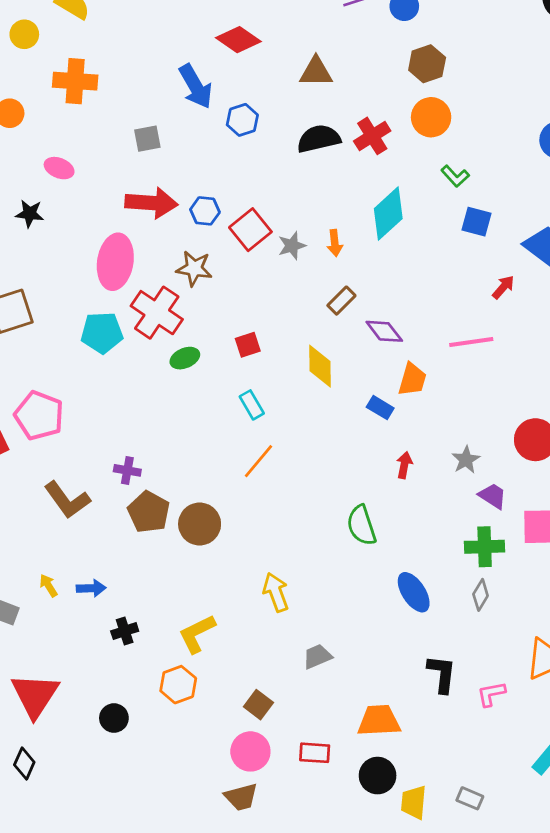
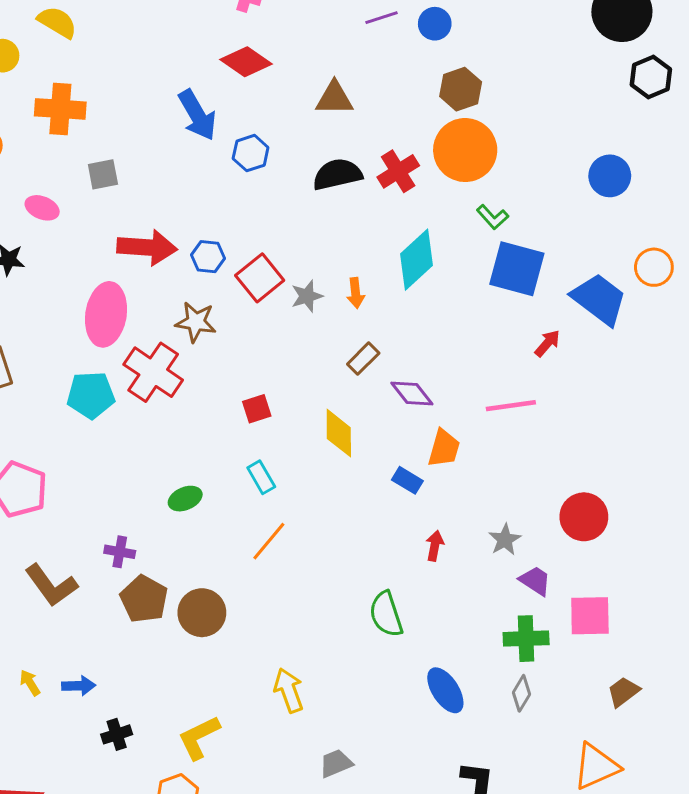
orange circle: (431, 117) -> (465, 150), size x1.4
gray square: (147, 139) -> (103, 174), moved
blue square: (477, 222) -> (517, 269), size x1.6
green ellipse: (185, 358) -> (185, 499), moved

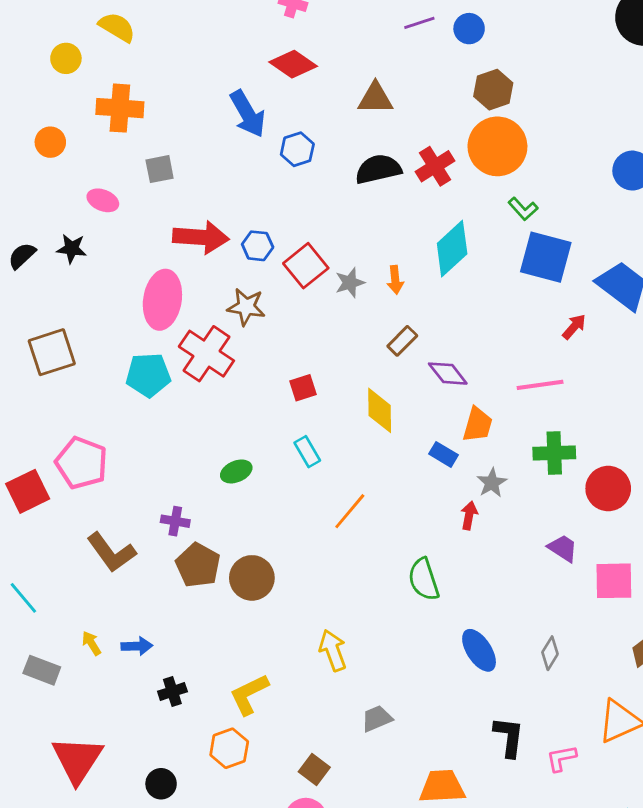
gray star: (505, 540) -> (492, 483), moved
orange line: (269, 541) -> (350, 511), moved
green cross: (526, 639) -> (554, 453), moved

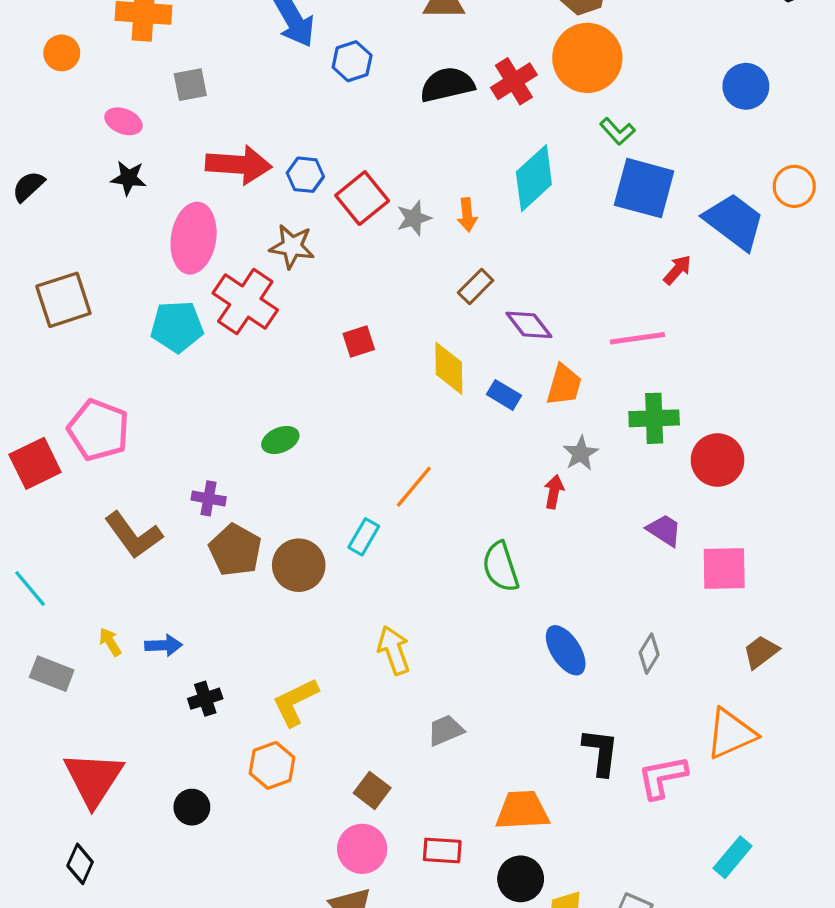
black star: (72, 249) -> (128, 178), moved
cyan rectangle: (307, 452) -> (364, 537), moved, turned 60
blue rectangle: (444, 454) -> (504, 395), moved
pink L-shape: (561, 758) -> (662, 777), size x1.4

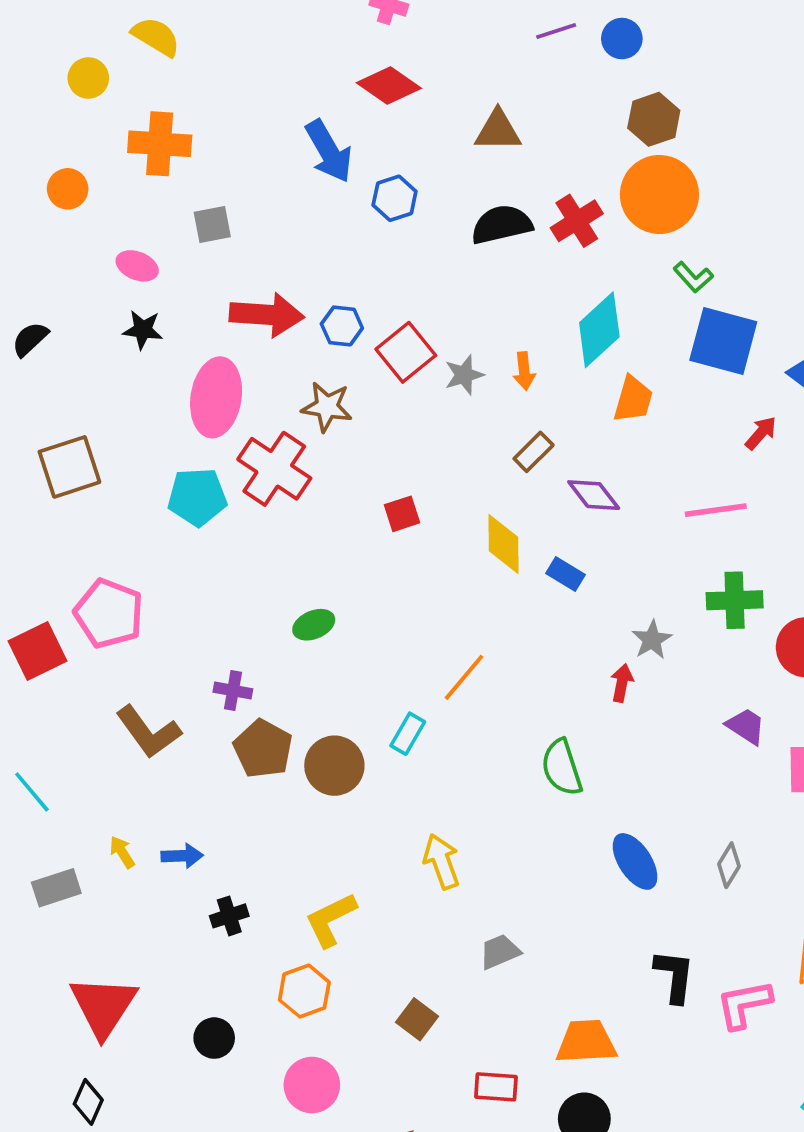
orange trapezoid: (564, 385) -> (633, 399), moved
gray rectangle: (52, 674) -> (56, 888), turned -39
pink circle: (362, 849) -> (312, 1085), moved

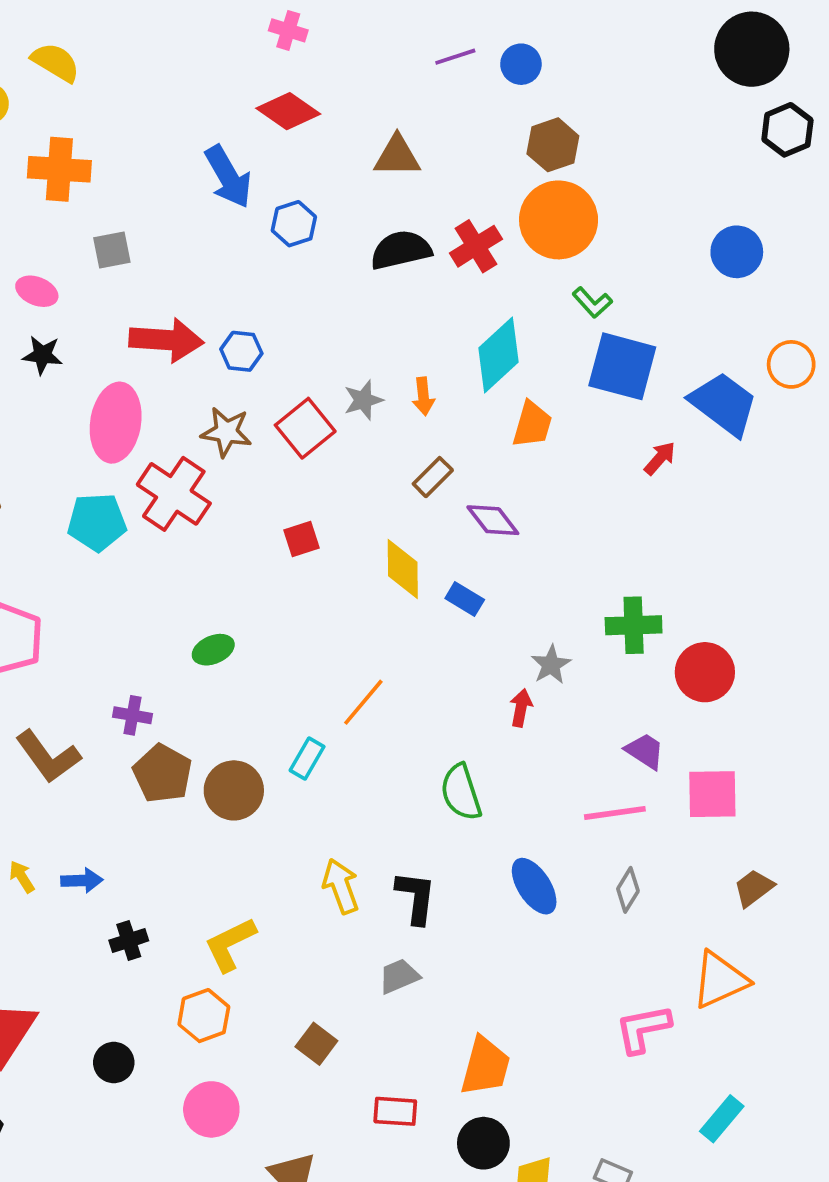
red square: (406, 352) -> (305, 428), moved
pink line: (716, 510) -> (615, 813), moved
black L-shape: (674, 976) -> (416, 897), moved
orange trapezoid: (586, 1042) -> (485, 1066), turned 108

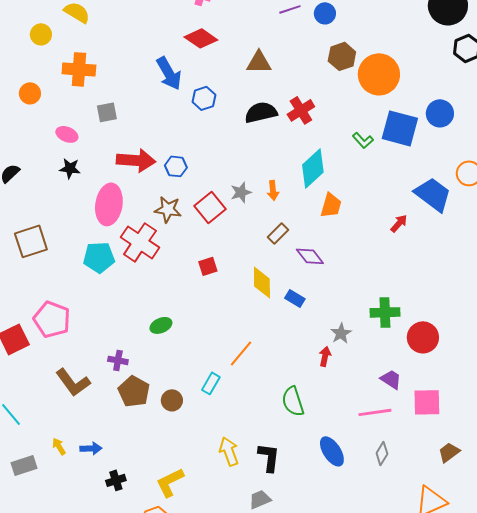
orange circle: (559, 220) -> (379, 74), moved
blue square: (622, 366) -> (400, 128), moved
brown circle: (234, 790) -> (172, 400), size x0.7

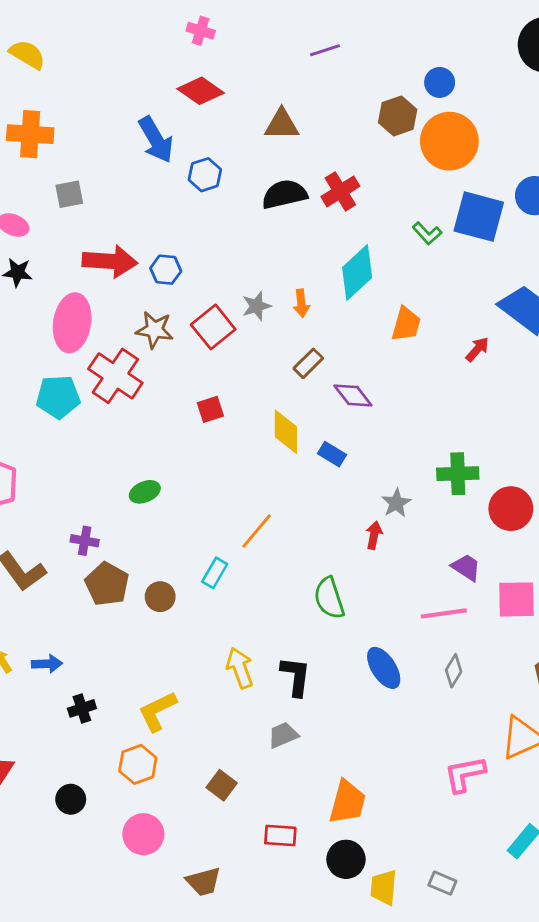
blue circle: (325, 13) -> (440, 82), moved
orange trapezoid: (331, 205) -> (406, 324), moved

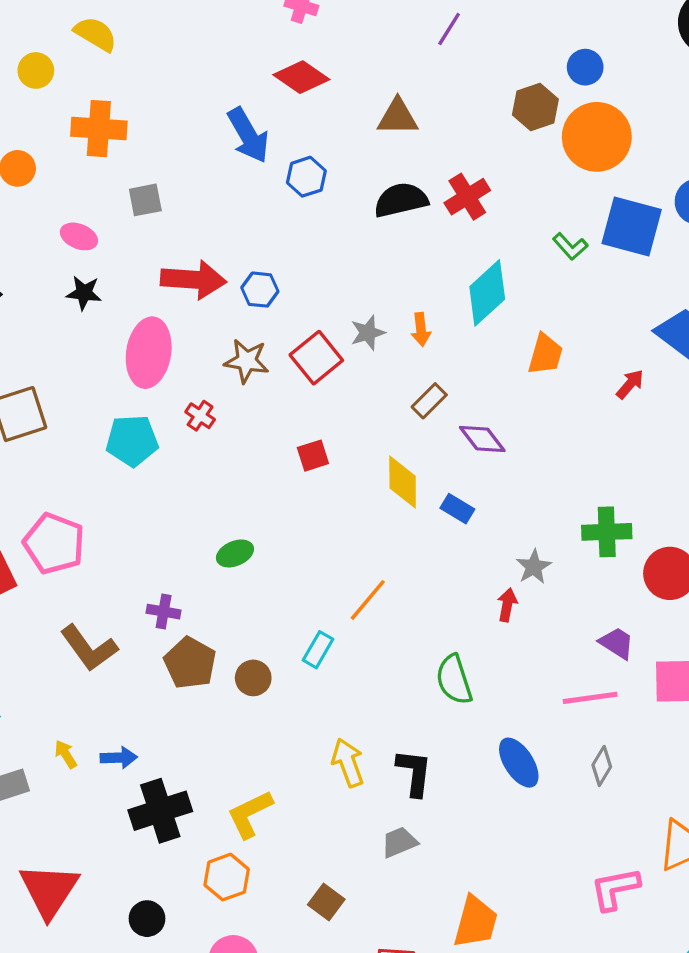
purple line: (325, 50) -> (449, 29), turned -40
red cross: (115, 376) -> (200, 416), size x0.5
black cross: (82, 708) -> (160, 811), size x1.8

